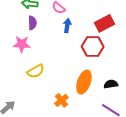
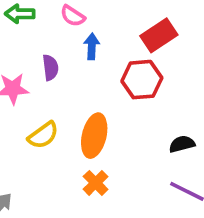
purple semicircle: (32, 23) -> (50, 68), moved
orange ellipse: (84, 82) -> (94, 136), moved

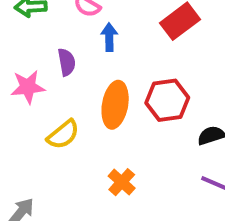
red hexagon: (142, 80) -> (167, 100), moved
orange ellipse: (94, 136) -> (115, 105), moved

